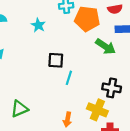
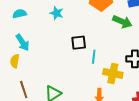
yellow cross: (97, 110) -> (113, 73), moved

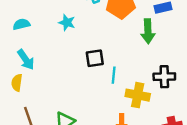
green arrow: (122, 22) -> (148, 31), turned 66

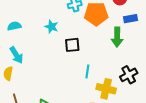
black square: (95, 58) -> (72, 45), moved
black cross: (164, 77) -> (129, 75), turned -30

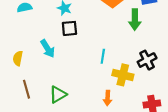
black square: (72, 45) -> (69, 28), moved
cyan arrow: (16, 55) -> (48, 49), moved

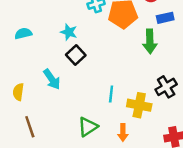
black square: (69, 28) -> (76, 55), turned -35
cyan line: (103, 56) -> (111, 94), moved
green triangle: (58, 95) -> (88, 127), moved

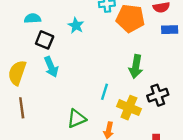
green arrow: (150, 41) -> (136, 67), moved
black square: (76, 55) -> (45, 40), moved, turned -36
yellow semicircle: (18, 92) -> (17, 73), size x1.5

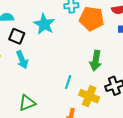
cyan star: (76, 25) -> (44, 24), size x1.5
green triangle: (77, 119) -> (27, 103), moved

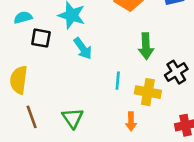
cyan arrow: (22, 60) -> (83, 48), moved
green triangle: (27, 103) -> (73, 118), turned -30

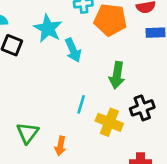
cyan arrow: (83, 48) -> (73, 50), moved
orange arrow: (131, 121) -> (60, 146), moved

